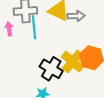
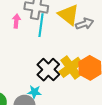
gray arrow: (76, 16) -> (85, 24), turned -30

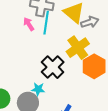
pink arrow: (16, 21) -> (29, 24), moved, turned -40
yellow cross: (71, 67) -> (78, 48), moved

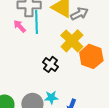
black cross: (53, 67) -> (51, 64), size x0.7
cyan star: (38, 89) -> (51, 97), moved

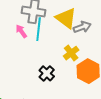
yellow cross: (72, 41) -> (71, 53), size x0.7

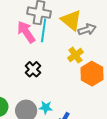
pink arrow: (21, 31) -> (26, 32), size x1.6
black cross: (47, 73) -> (33, 69), moved

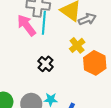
black cross: (33, 69) -> (46, 64), moved

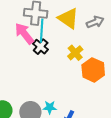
gray arrow: (87, 19) -> (95, 22), moved
black cross: (46, 64) -> (41, 47), moved

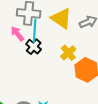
pink arrow: (24, 34) -> (17, 34), size x0.7

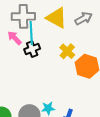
black cross: (34, 47) -> (32, 49), turned 35

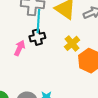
pink arrow: (14, 38) -> (20, 48), moved, turned 63

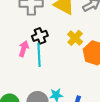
cyan line: (38, 21) -> (39, 55), moved

